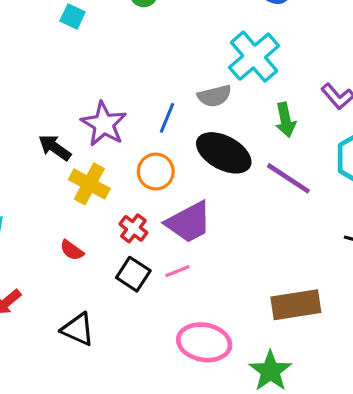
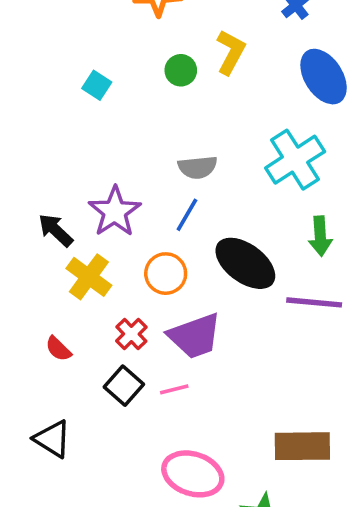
gray semicircle: (214, 96) -> (198, 167), moved
purple line: (288, 178) -> (314, 302), turned -36

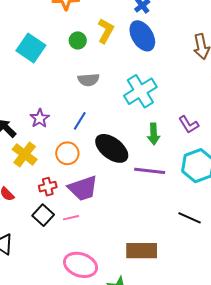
blue ellipse: (324, 77) -> (142, 36), moved
cyan square: (97, 85) -> (31, 48), size x1.8
gray semicircle: (198, 167) -> (89, 80), moved
purple star: (115, 212) -> (40, 118), size x0.7
red cross: (131, 334) -> (48, 187), turned 30

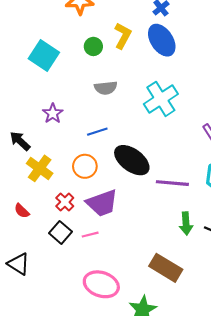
purple star: (40, 118) -> (53, 114), moved
blue line: (80, 121) -> (97, 132), turned 42
green arrow: (154, 134) -> (186, 224), moved
red cross: (48, 187) -> (65, 202), turned -30
brown rectangle: (142, 251) -> (166, 268), turned 32

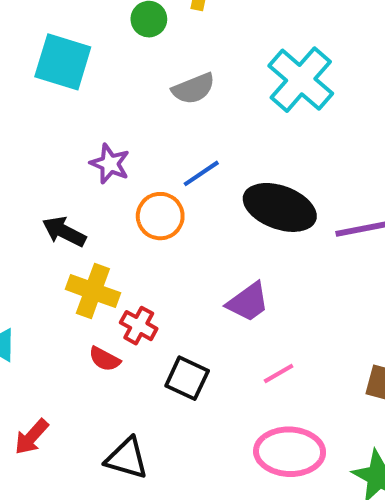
orange circle: (85, 166) -> (160, 216), moved
yellow cross: (40, 168) -> (93, 291), moved
red cross: (65, 202) -> (139, 326), moved
purple trapezoid: (102, 203) -> (248, 302), size x0.7
pink line: (90, 235) -> (279, 373), moved

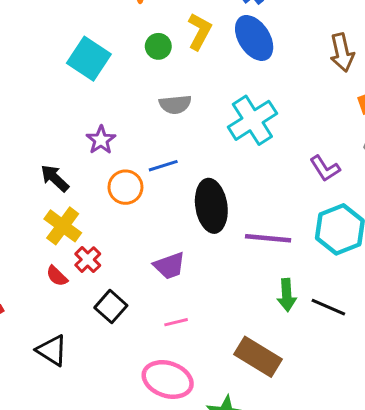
black ellipse: (280, 207) -> (211, 206), turned 45

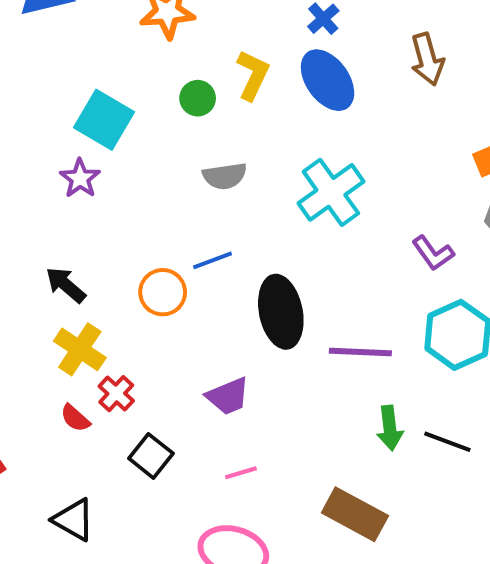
brown arrow: (342, 52) -> (427, 59), moved
purple star: (101, 140) -> (80, 178), moved

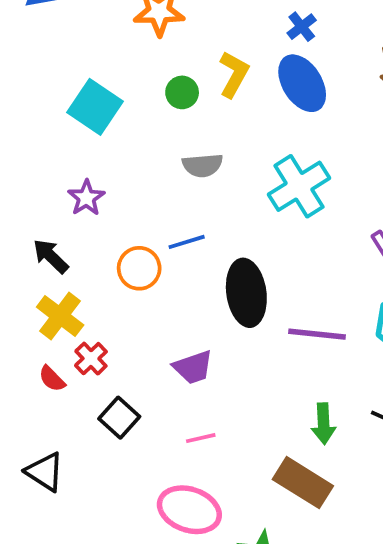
purple star: (80, 178) -> (86, 198), moved
green arrow: (390, 428) -> (324, 424), moved

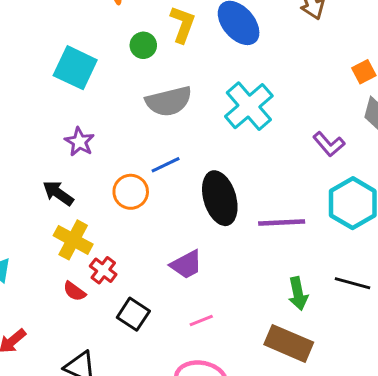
gray semicircle: (203, 165) -> (169, 101), size x1.4

